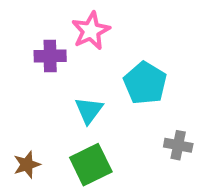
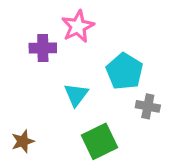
gray cross: (178, 145) -> (148, 106), moved
green square: (91, 165) -> (99, 141), moved

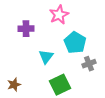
pink star: (78, 26) -> (59, 15), moved
gray cross: (148, 106) -> (89, 64), turned -32

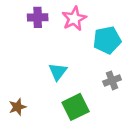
purple cross: (26, 29) -> (38, 17), moved
cyan pentagon: (75, 43) -> (107, 40), moved, turned 30

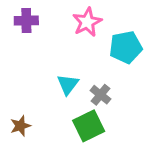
purple cross: (38, 17) -> (26, 21), moved
gray cross: (112, 80) -> (100, 95), moved, turned -30

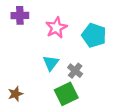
pink star: (87, 22) -> (56, 28), moved
cyan pentagon: (126, 47) -> (94, 35), turned 30

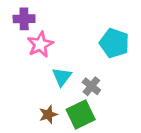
pink star: (56, 28) -> (40, 44), moved
brown star: (15, 94) -> (48, 114), moved

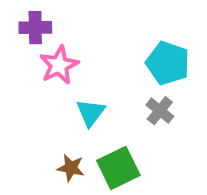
gray cross: (91, 86) -> (160, 111), moved
brown star: (48, 114) -> (71, 168), turned 30

